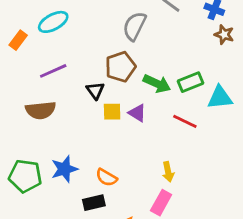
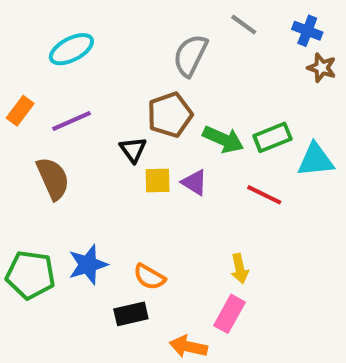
orange rectangle: (18, 40) -> (20, 111), moved
brown semicircle: (41, 110) -> (53, 178), turned -108

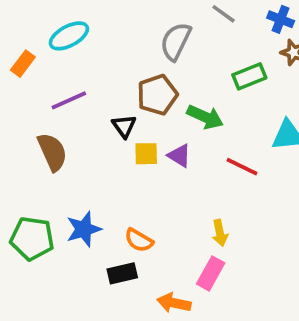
orange rectangle: (20, 111) -> (23, 64), moved
green rectangle: (272, 137) -> (249, 76), moved

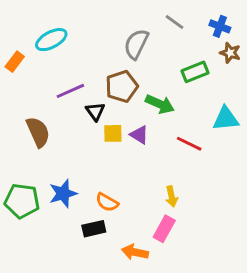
purple line: (69, 100) -> (70, 91), moved

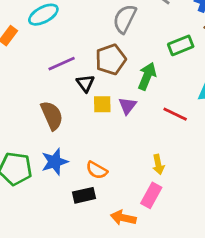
green arrow: (160, 104) -> (147, 76), turned -92
brown semicircle: (38, 132) -> (52, 115), moved
purple triangle: (139, 135) -> (127, 106), turned 36

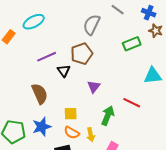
green arrow: (147, 76) -> (108, 116), moved
yellow square: (102, 104) -> (71, 114), moved
red line: (175, 114) -> (132, 103), moved
yellow arrow: (158, 165) -> (91, 135), moved

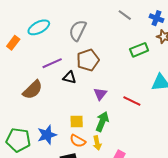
gray semicircle: (92, 25) -> (78, 30), moved
black triangle: (64, 71) -> (69, 77), turned -40
brown semicircle: (40, 94) -> (33, 90), moved, turned 70
red line: (132, 103) -> (132, 101), moved
green arrow: (108, 116) -> (102, 121), moved

